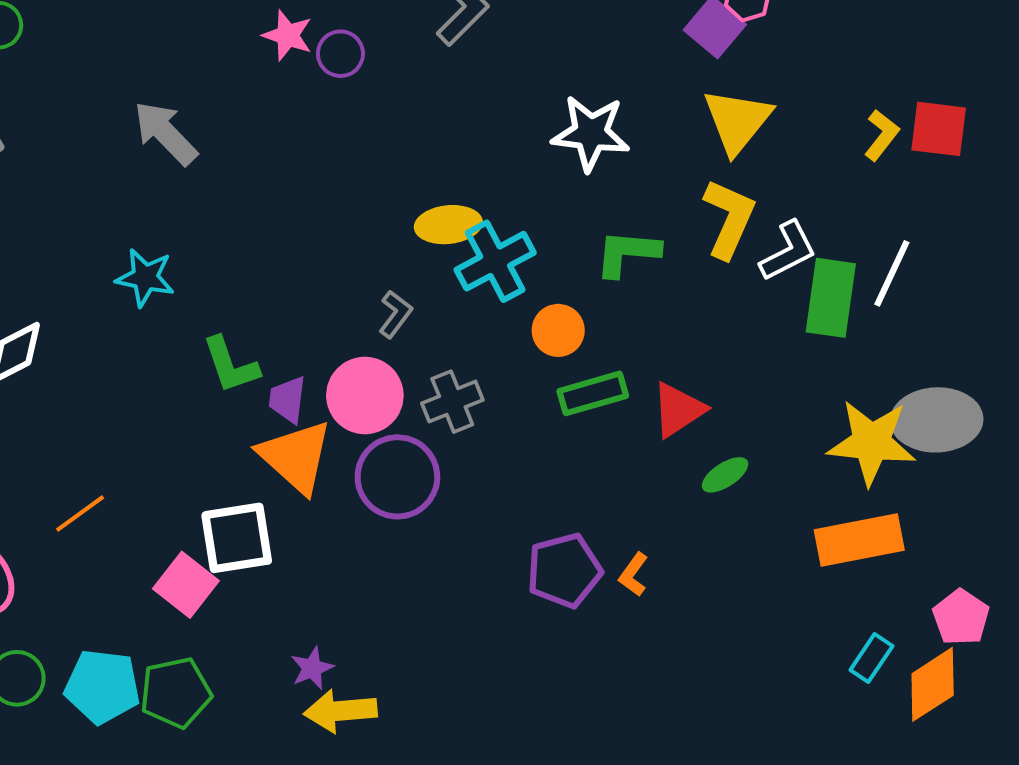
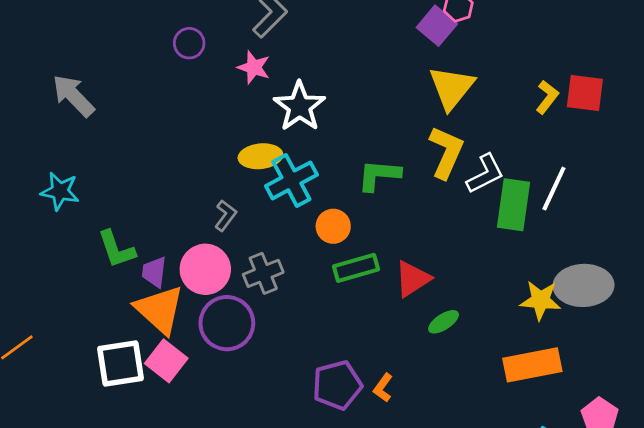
pink star: (288, 35) -> (254, 67), moved
white star: (591, 133) -> (300, 106), moved, turned 30
yellow star: (871, 442) -> (540, 300), size x0.7
pink square: (186, 585) -> (166, 361), moved

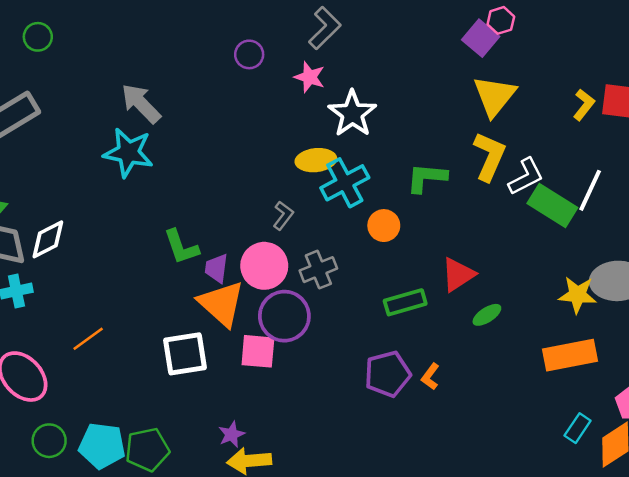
cyan star: (60, 191) -> (128, 153), moved, size x1.4
green rectangle: (514, 205) -> (552, 205), turned -66
green rectangle: (356, 268) -> (405, 302), moved
pink square: (166, 361) -> (258, 351), moved, turned -33

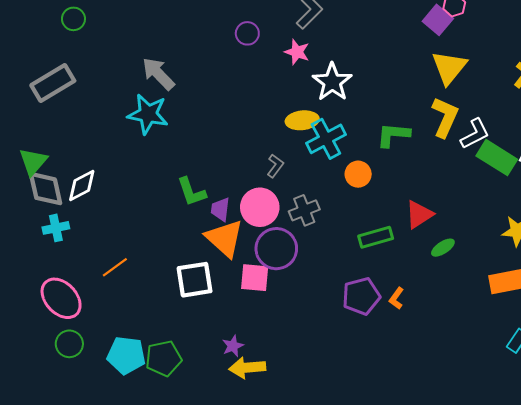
green circle: (49, 441) -> (69, 344), moved

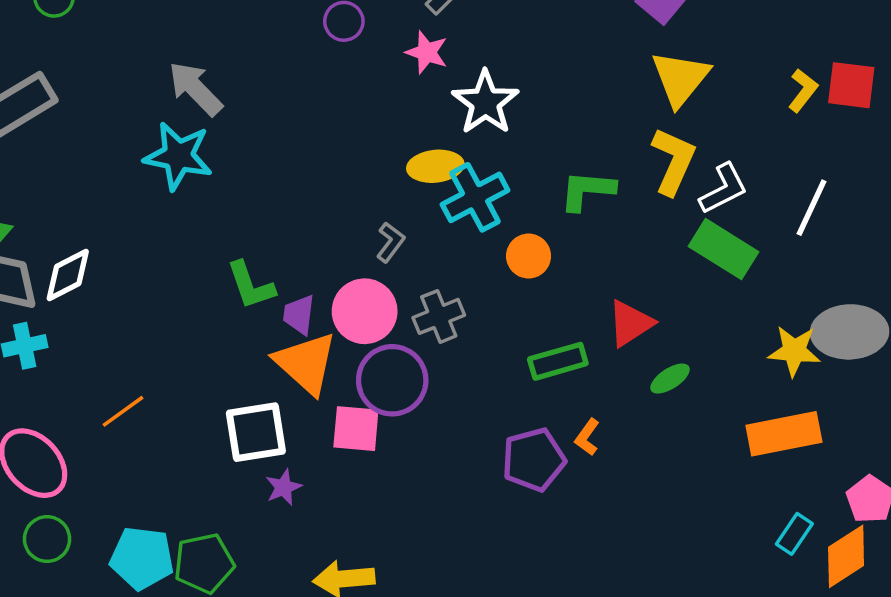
green rectangle: (497, 158) -> (724, 249), moved
orange L-shape: (396, 298) -> (587, 437), moved
purple star: (233, 346) -> (283, 487), moved

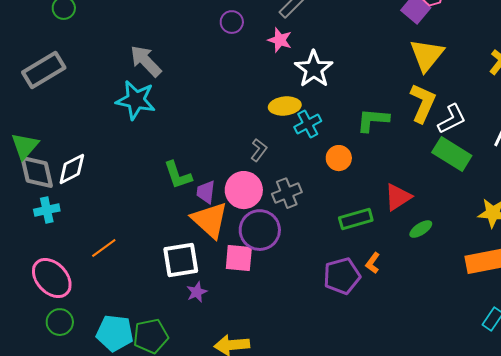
cyan cross: (475, 197) -> (308, 124), size x0.7

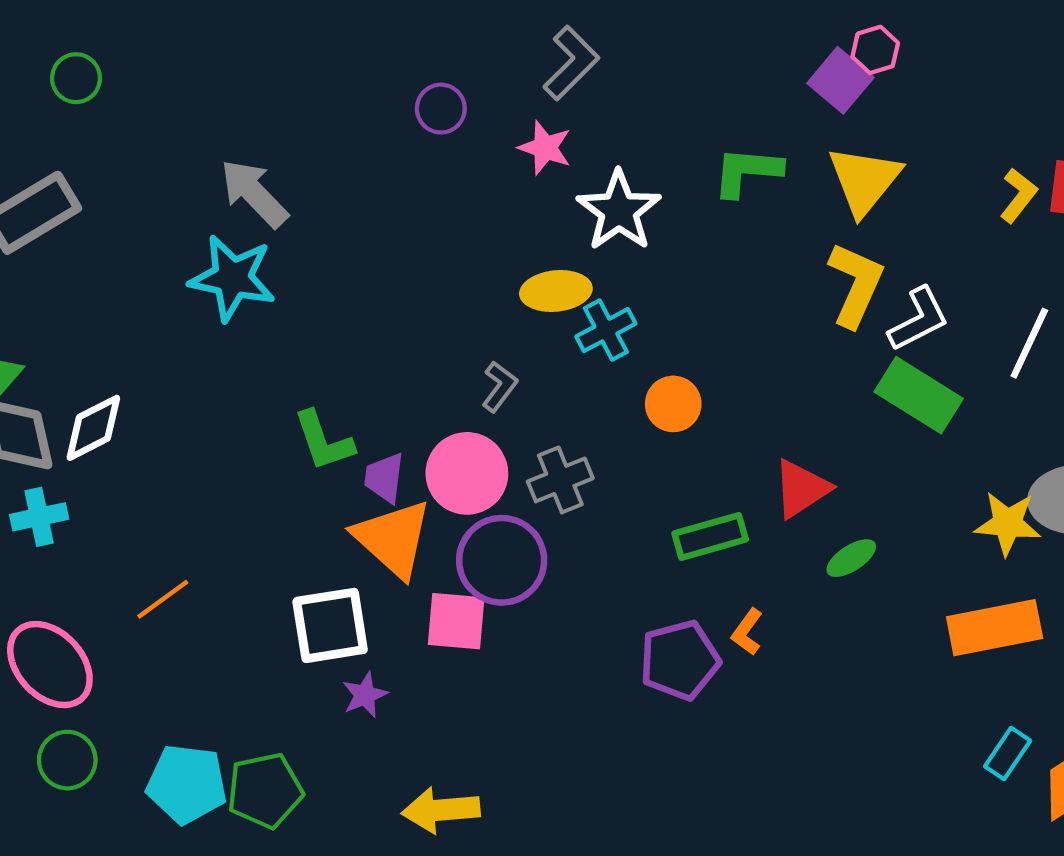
green L-shape: (373, 120) -> (747, 172), moved

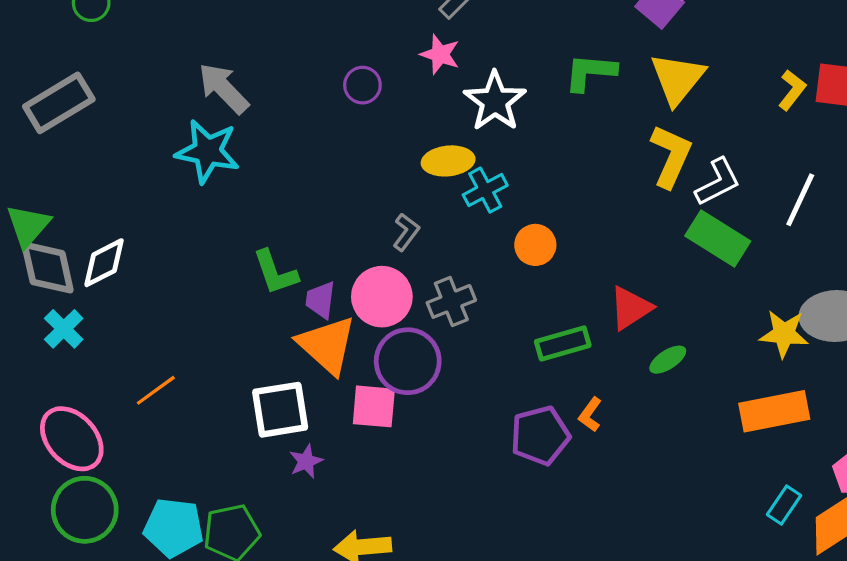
purple circle: (441, 109) -> (362, 85), moved
cyan cross: (39, 517) -> (64, 329), turned -33
green circle: (67, 760) -> (85, 510), size x1.5

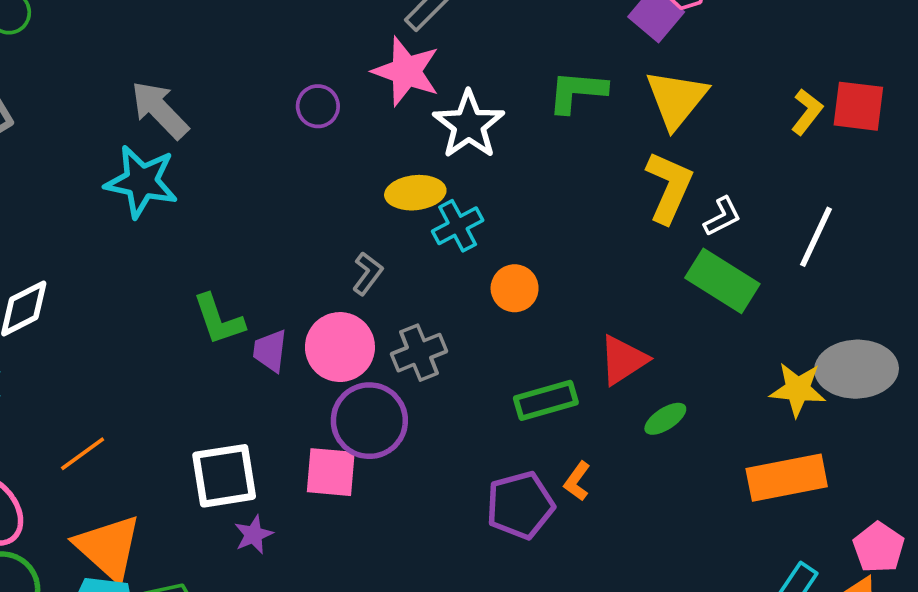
pink star: (440, 54) -> (406, 71), size x1.5
white L-shape: (718, 182) -> (722, 217), size x0.7
orange triangle: (327, 345) -> (108, 547), moved

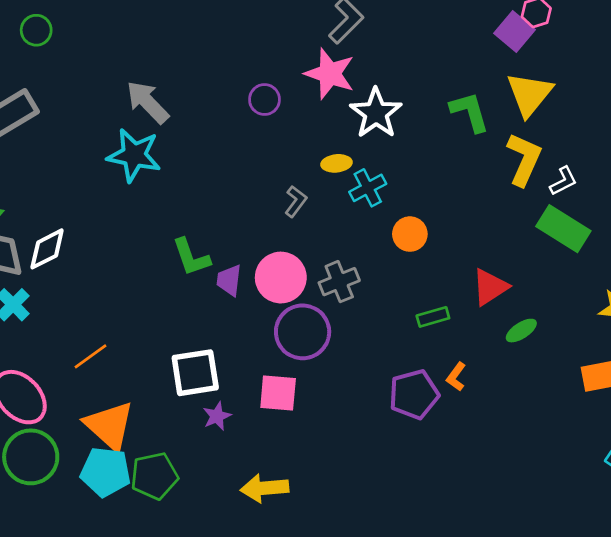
green L-shape: (577, 92) -> (470, 112), moved, turned 69
yellow ellipse: (415, 193) -> (336, 163), size x0.7
gray L-shape: (368, 274) -> (296, 201), moved
green rectangle: (546, 400) -> (433, 317), size x0.7
pink square: (331, 472) -> (278, 393), moved

